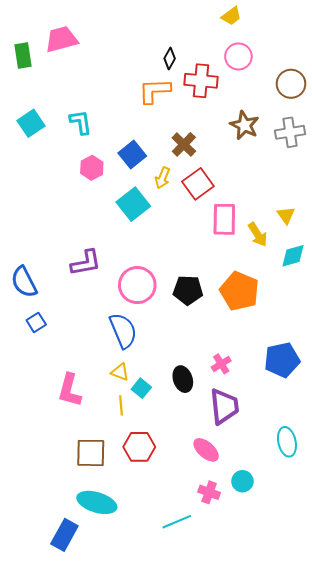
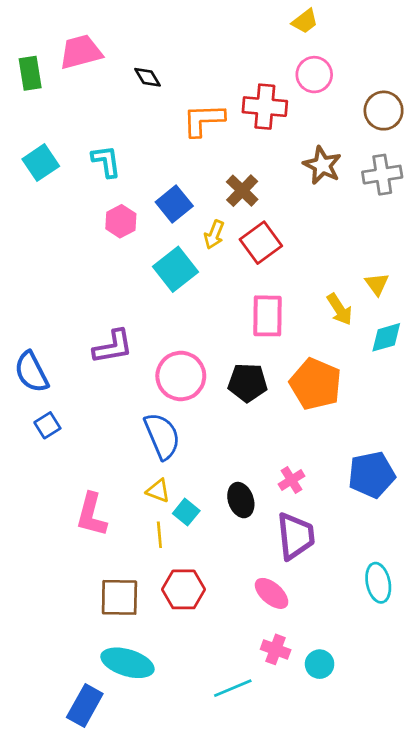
black diamond: (170, 59) -> (147, 77), moved, turned -60
pink rectangle: (224, 219) -> (268, 316), moved
cyan circle: (242, 481) -> (320, 664), moved

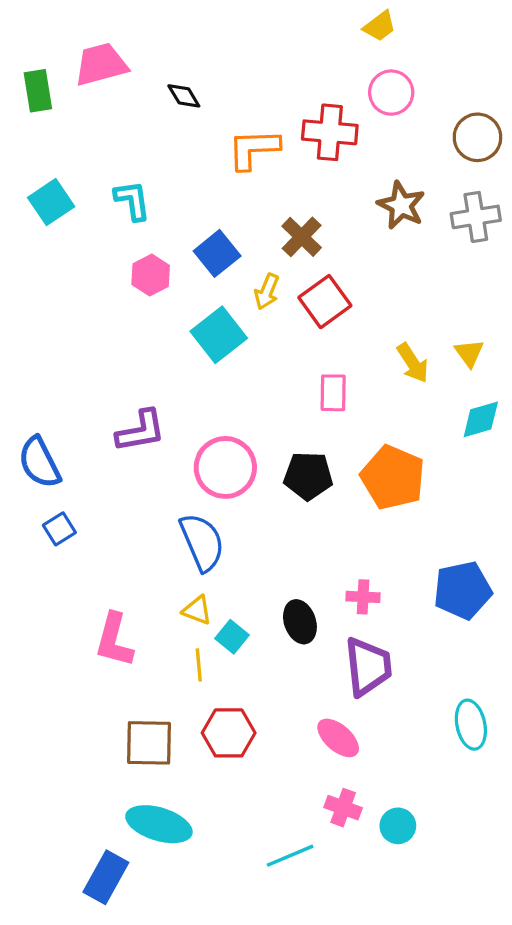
yellow arrow: (340, 309) -> (413, 363), moved
pink rectangle: (268, 316) -> (333, 393), size x0.7
pink cross: (292, 480) -> (363, 597), turned 35

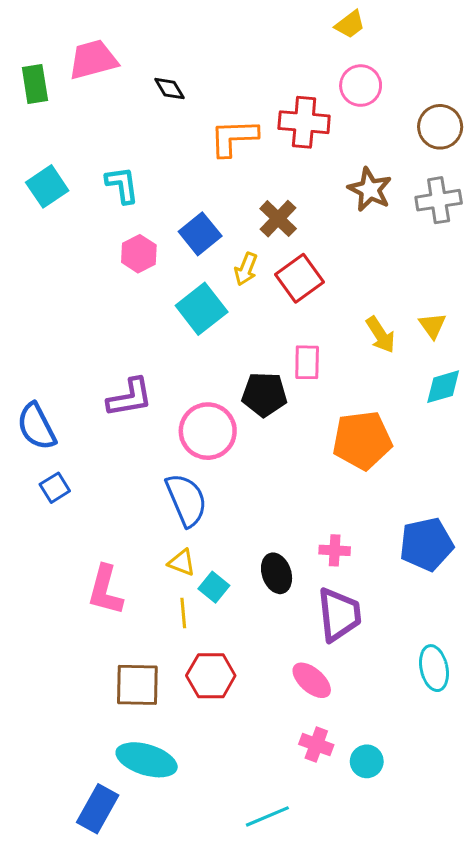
black pentagon: (308, 476) -> (264, 394), moved
orange pentagon: (393, 477) -> (362, 440), turned -30
cyan line: (290, 856) -> (267, 816), moved

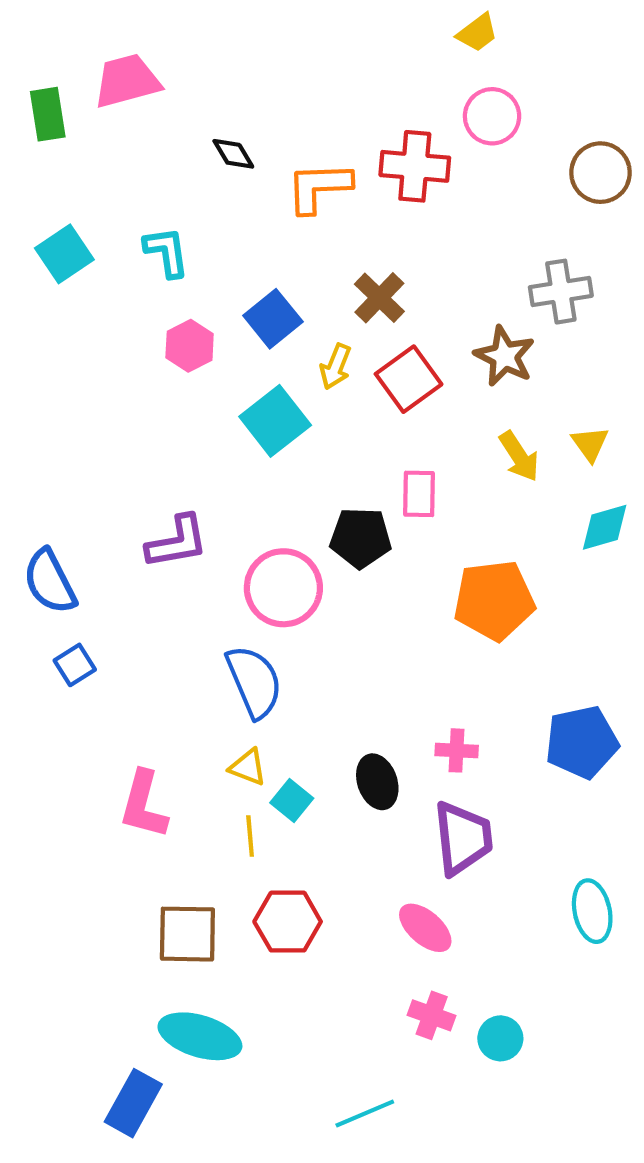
black diamond: (169, 89) -> (233, 154), moved
brown star: (370, 190) -> (505, 356), moved
gray cross: (439, 200) -> (561, 292), moved

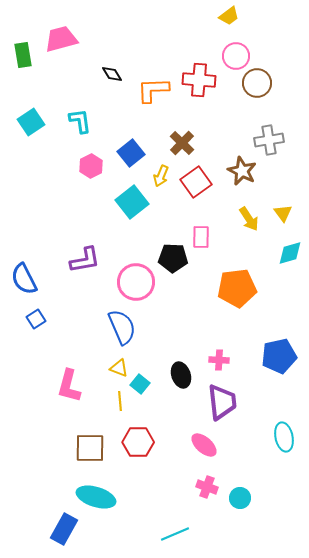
brown circle: (601, 173) -> (257, 83), moved

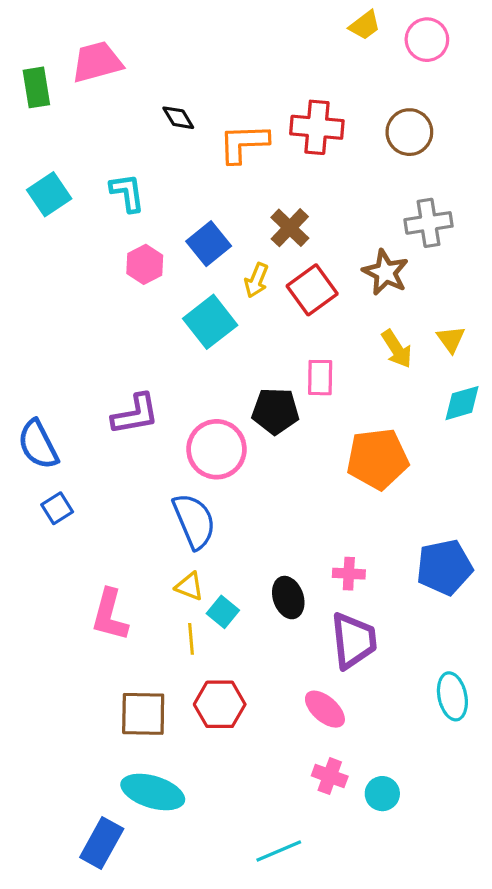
pink circle: (236, 56) -> (427, 40), moved

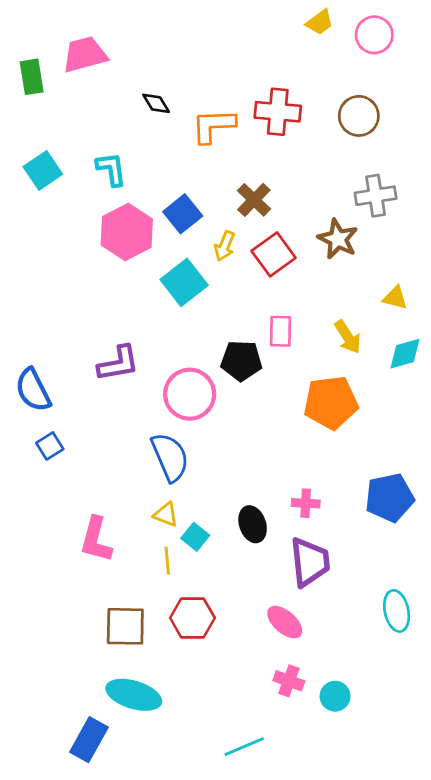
pink hexagon: (145, 264) -> (127, 232), size x1.6
yellow triangle: (451, 339) -> (395, 298), turned -40
yellow arrow: (397, 349) -> (348, 337), moved

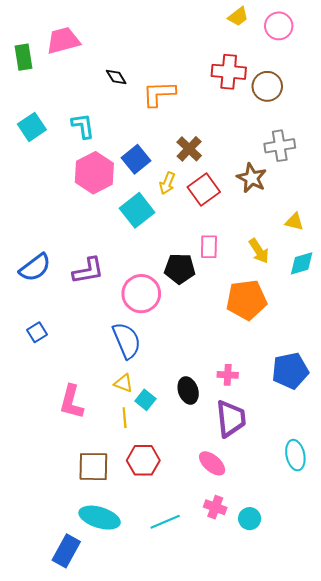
red cross: (278, 112) -> (229, 72), moved
blue semicircle: (33, 390) -> (35, 268), moved, turned -100
cyan line: (244, 747) -> (165, 522), moved

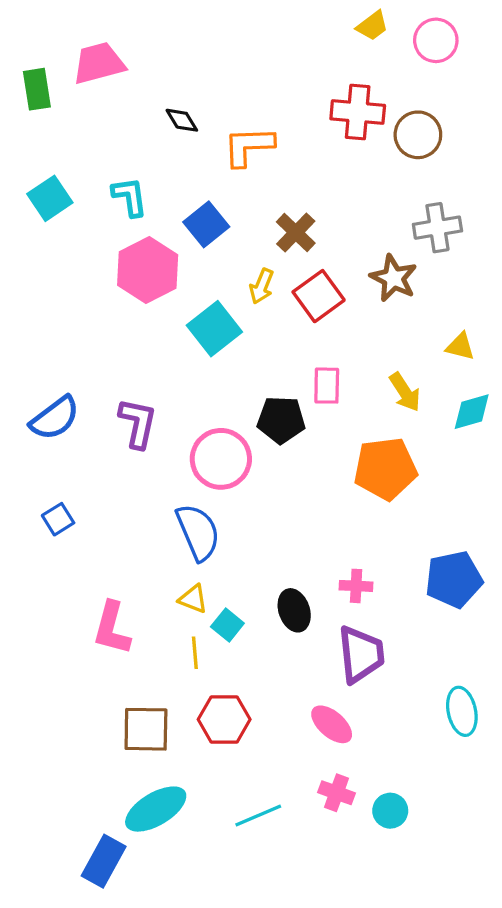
blue square: (136, 159) -> (206, 224), moved
purple L-shape: (88, 271) -> (138, 423), turned -68
cyan ellipse: (100, 518) -> (156, 809), turned -48

